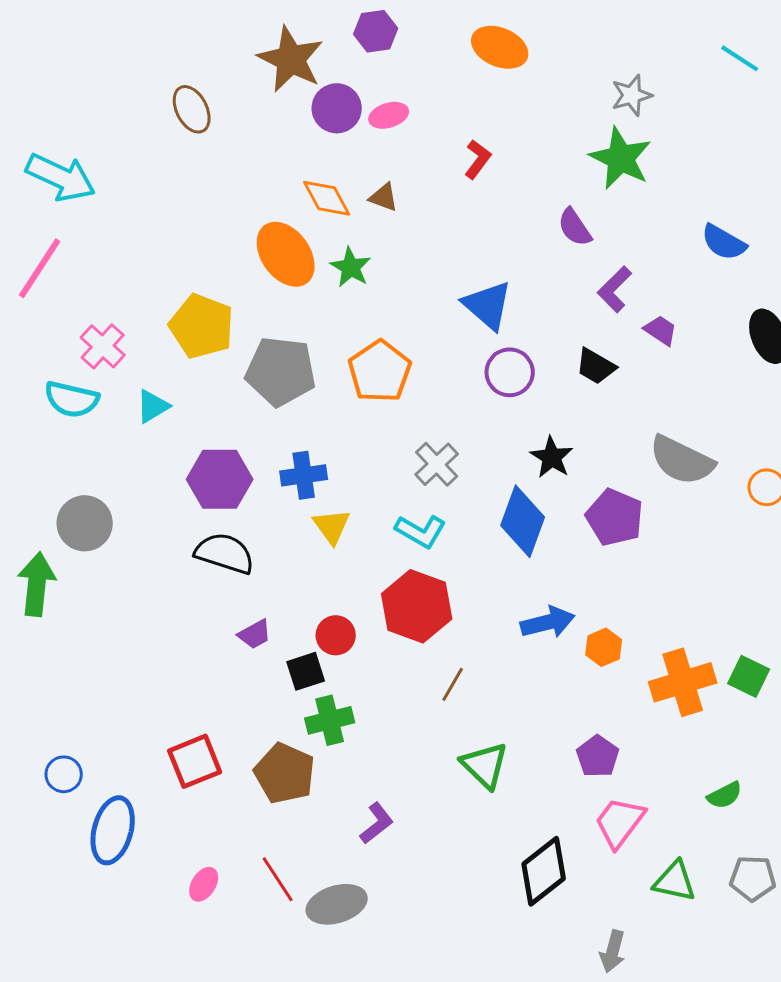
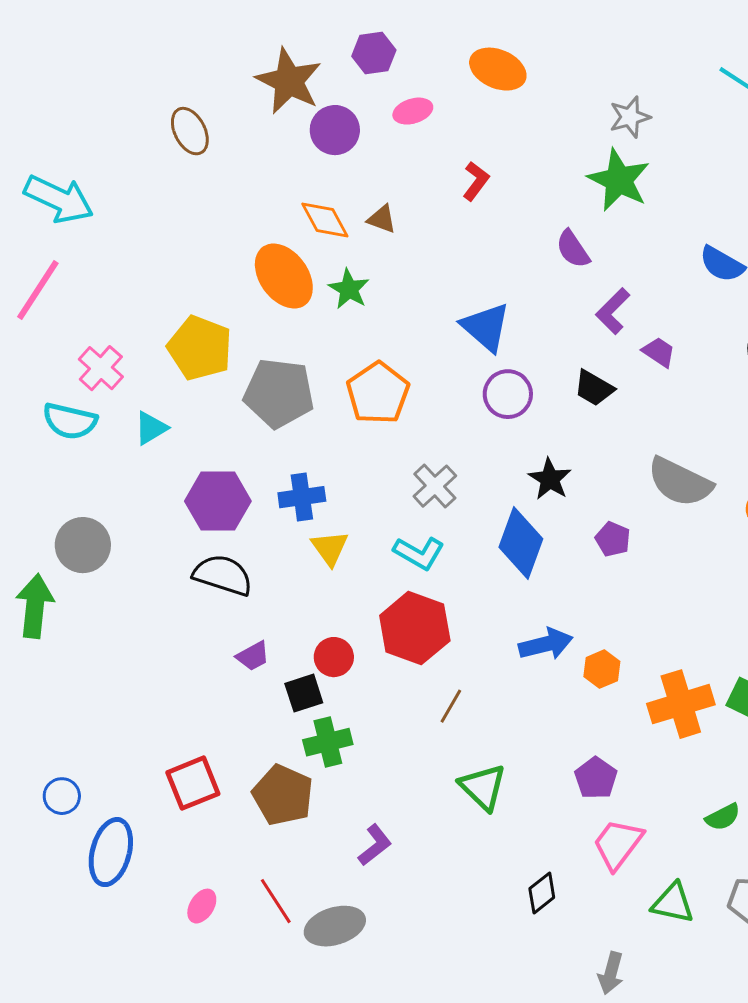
pink ellipse: (389, 115) -> (413, 111), moved
purple pentagon: (615, 517) -> (613, 539), size x0.6
black diamond: (544, 871) -> (542, 893), size x0.6

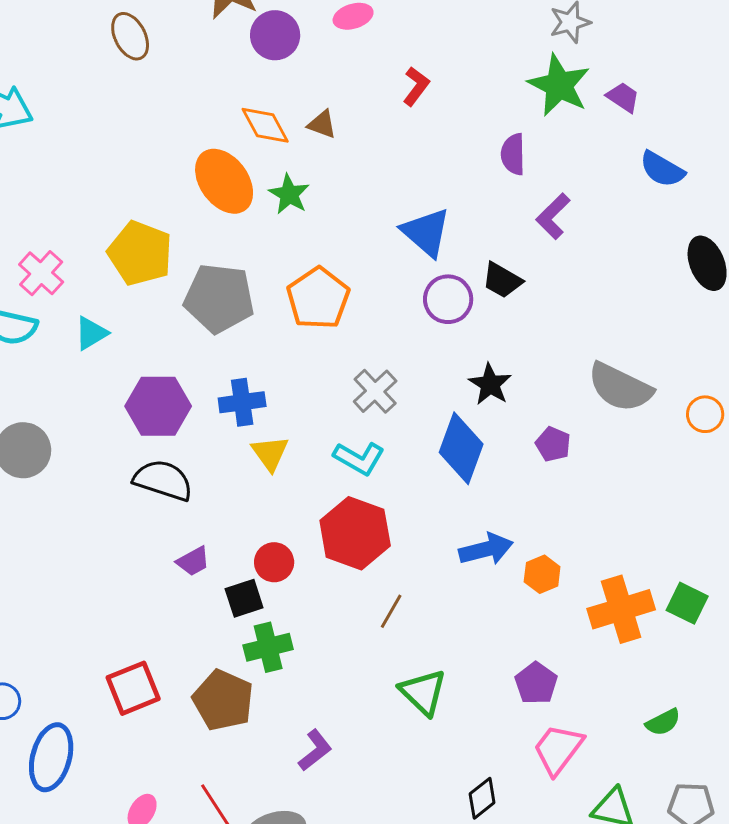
purple semicircle: (573, 249) -> (513, 154), turned 33
purple trapezoid: (659, 352) -> (623, 97), moved
black trapezoid: (594, 388) -> (502, 280), moved

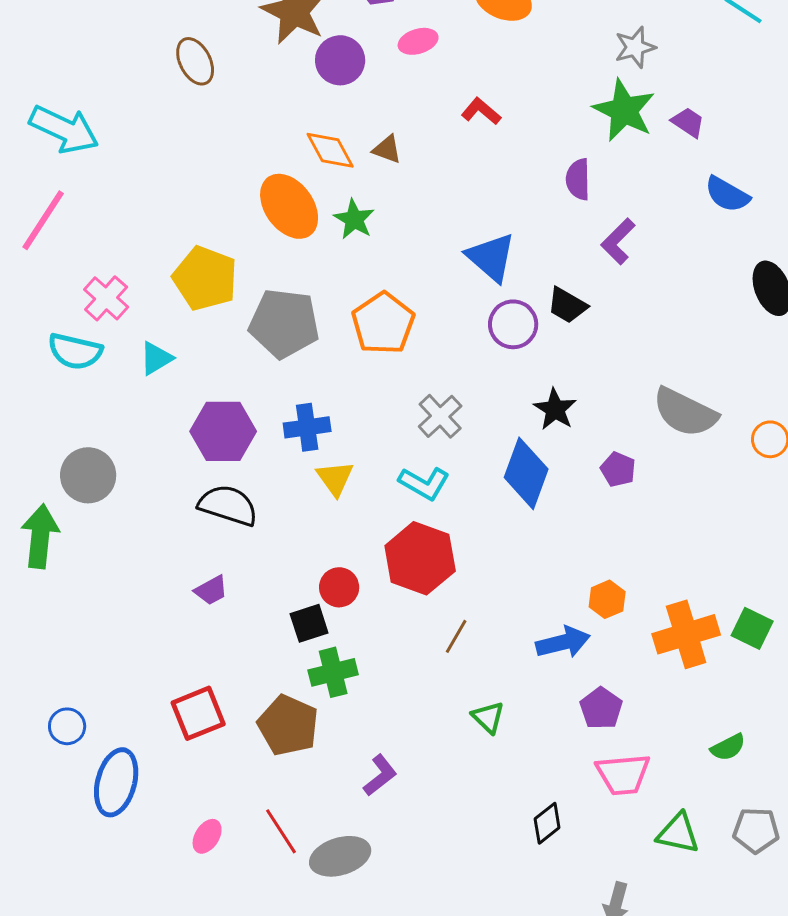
red L-shape: (416, 86) -> (481, 111), turned -87
blue arrow: (486, 549) -> (563, 642), moved
purple trapezoid: (193, 561) -> (211, 590), moved
green triangle: (423, 692) -> (488, 717), size x0.7
pink trapezoid: (558, 749) -> (623, 774), turned -132

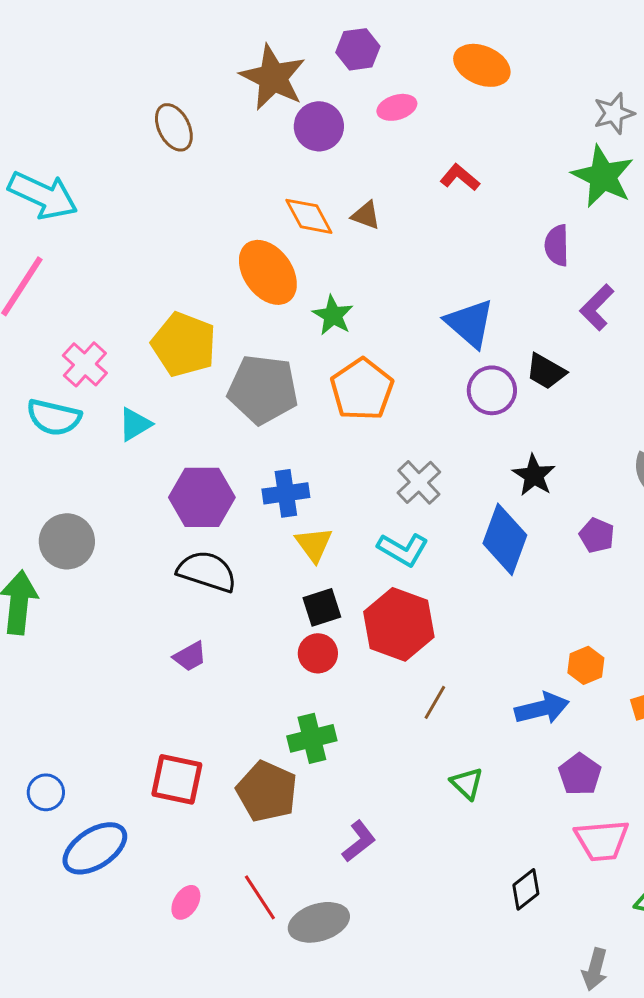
green star: (354, 219) -> (333, 315), moved
black square: (309, 623) -> (322, 607), moved
red square: (198, 713) -> (177, 779), turned 34
blue ellipse: (116, 782) -> (95, 848), turned 42

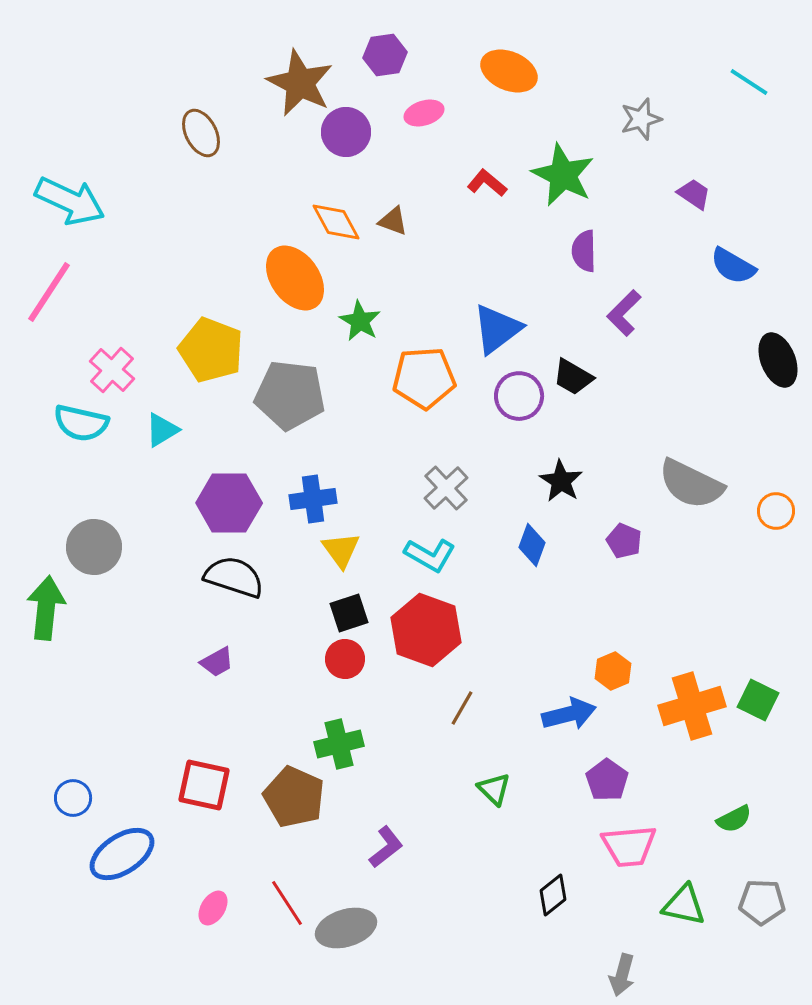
green star: (603, 176) -> (563, 175), moved
blue triangle: (470, 323) -> (497, 329), turned 42
orange pentagon: (362, 389) -> (424, 378), moved, turned 30
blue diamond: (505, 539) -> (532, 545), size x0.6

